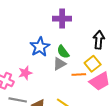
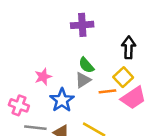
blue star: (40, 47) -> (62, 100), moved
pink star: (25, 73) -> (43, 77), moved

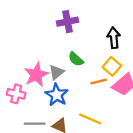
pink star: (43, 77) -> (36, 75), size x1.5
gray triangle: (83, 80) -> (56, 72), moved
pink cross: (19, 105) -> (16, 94), moved

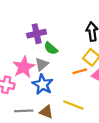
purple cross: (68, 22) -> (37, 34), moved
green semicircle: (76, 59) -> (51, 48), moved

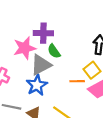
gray triangle: (42, 64) -> (41, 65), size x1.5
pink star: (24, 67) -> (25, 48), moved

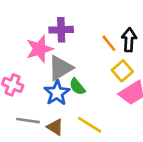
green semicircle: (54, 51) -> (77, 87), moved
orange line: (77, 81) -> (109, 43), moved, turned 56

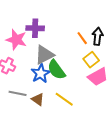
purple cross: (61, 30) -> (35, 28), moved
pink star: (40, 49) -> (16, 40), moved, turned 30
green semicircle: (77, 87) -> (56, 70), size x1.5

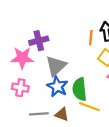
orange line: (82, 38) -> (91, 38), turned 56
green semicircle: (56, 70) -> (80, 89), moved, turned 45

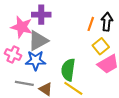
gray triangle: (56, 66) -> (38, 41), moved
blue star: (57, 86) -> (36, 60), moved, turned 30

